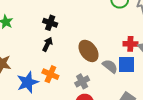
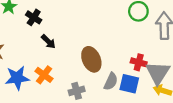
black cross: (50, 23) -> (34, 17), moved
black arrow: (47, 44) -> (48, 42), turned 96
gray semicircle: (110, 66) -> (111, 81), turned 63

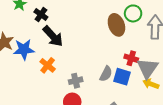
black arrow: (48, 42) -> (53, 36), size x1.6
brown ellipse: (91, 59) -> (116, 25), moved
blue star: (17, 78) -> (24, 49), moved

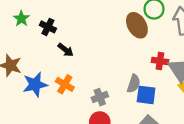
black arrow: (53, 36) -> (66, 50), size x0.6
blue star: (24, 49) -> (35, 85), moved
blue square: (122, 77) -> (146, 95), moved

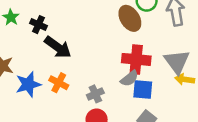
black arrow: (66, 50) -> (58, 47), size x1.6
red cross: (160, 61) -> (136, 59), moved, size x1.6
gray semicircle: (134, 84) -> (129, 78), turned 36

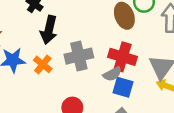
black arrow: (58, 47) -> (49, 30), turned 56
gray cross: (95, 94) -> (79, 56), moved, size x1.6

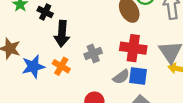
gray cross: (79, 56) -> (93, 53), size x0.7
gray semicircle: (112, 74) -> (121, 77), moved

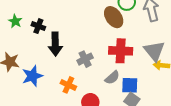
orange cross: (61, 66) -> (68, 85), moved
blue square: (138, 76) -> (130, 85), moved

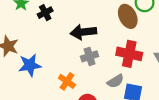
black cross: (38, 26) -> (45, 13), turned 32
black arrow: (55, 44) -> (83, 32), moved, turned 75

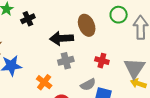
brown ellipse: (128, 16) -> (87, 25), moved
red cross: (129, 54) -> (102, 61), size x0.6

